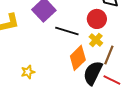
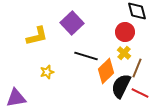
black line: (67, 31) -> (86, 56), moved
yellow star: (28, 72) -> (47, 72), moved

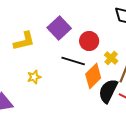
red circle: (125, 32) -> (89, 41), moved

